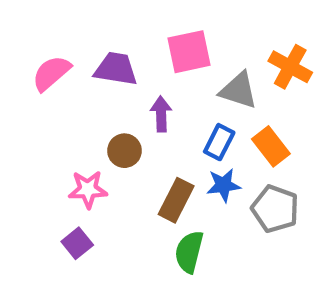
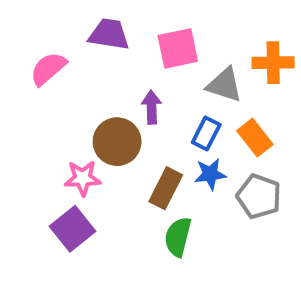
orange cross: (290, 67) -> (273, 63), turned -30
purple trapezoid: (116, 69) -> (109, 34), moved
brown circle: (124, 151) -> (117, 142), size x1.5
purple square: (77, 243) -> (73, 229), size x1.5

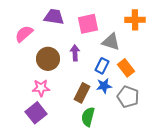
orange cross: (273, 63) -> (135, 20), moved
brown circle: (117, 142) -> (48, 59), moved

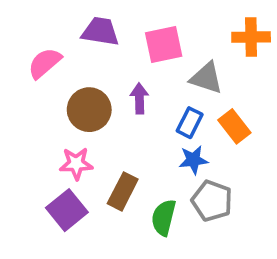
brown rectangle: (82, 93) -> (123, 191), moved
gray pentagon: (128, 97) -> (212, 201), moved

